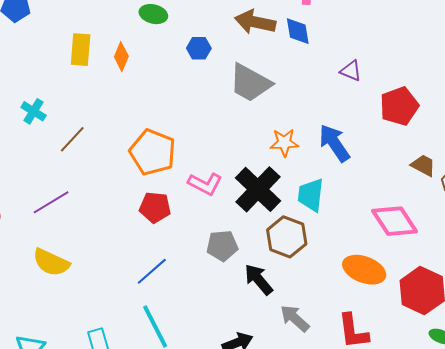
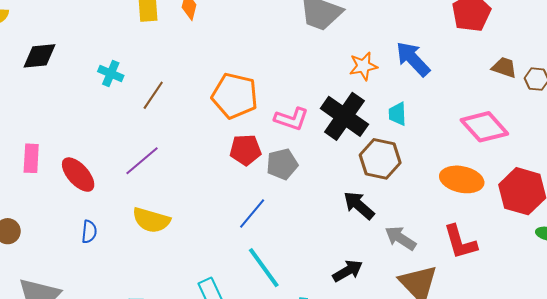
cyan trapezoid: (311, 195) -> (397, 114), size x0.7
gray pentagon: (222, 246) -> (282, 164), moved

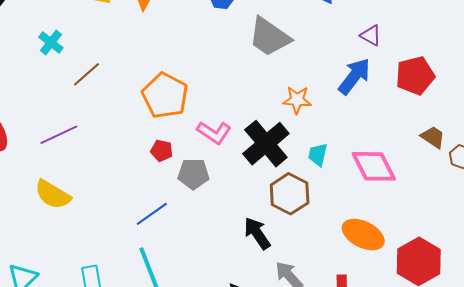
blue arrow: (413, 59) -> (354, 76), moved, turned 66
pink diamond: (484, 127) -> (374, 166), moved
red pentagon: (245, 150) -> (162, 151), size x0.7

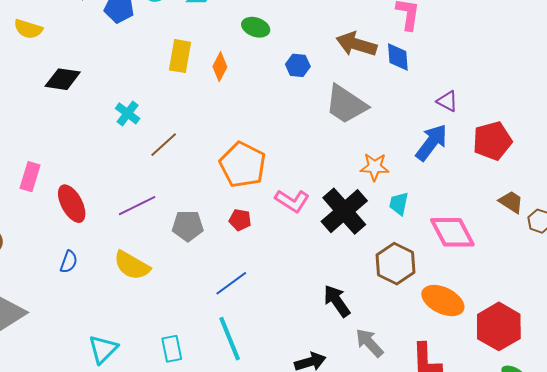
cyan trapezoid: (318, 155) -> (399, 204), moved
gray pentagon: (193, 174) -> (188, 226), moved
brown hexagon: (290, 194) -> (396, 264), moved

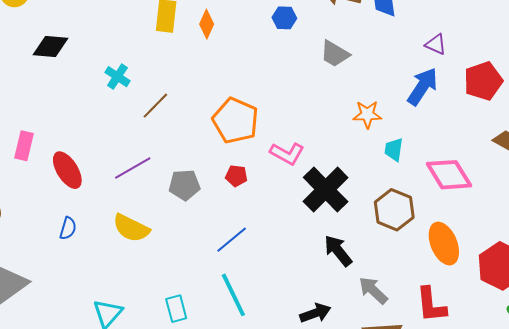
gray trapezoid: (346, 104) -> (335, 54), size x0.7
black cross: (344, 211) -> (326, 190), moved
orange ellipse: (443, 301) -> (444, 244), turned 45

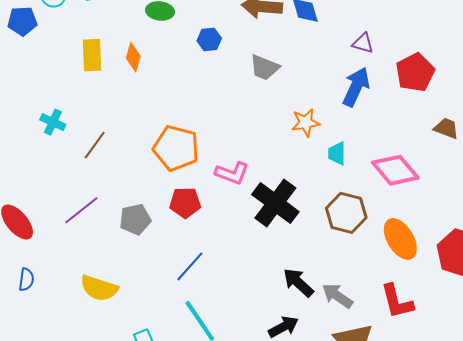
red pentagon: (236, 176) -> (185, 203), size x1.4
yellow semicircle: (131, 228) -> (99, 288), moved
black arrow: (338, 251) -> (298, 283), moved

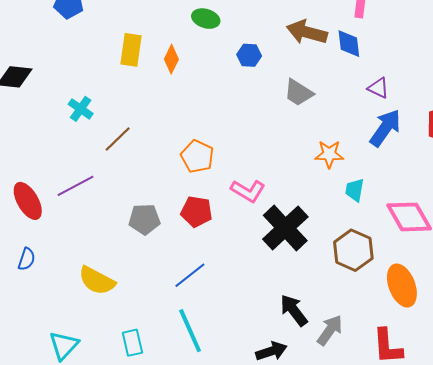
purple triangle: (363, 43) -> (378, 88), moved
orange pentagon: (176, 148) -> (197, 156), size x0.7
purple line: (81, 210) -> (76, 186), moved
gray arrow: (337, 296) -> (330, 330), turned 80

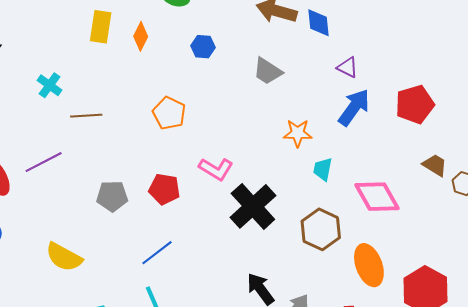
blue hexagon: (249, 55) -> (203, 47), moved
brown line: (118, 139) -> (86, 116), turned 40
orange pentagon: (197, 156) -> (169, 113), moved

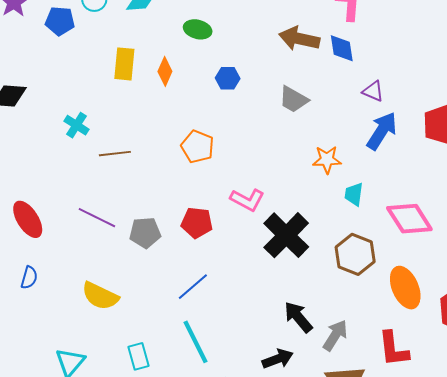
purple line: (44, 162) -> (97, 218), moved, turned 57

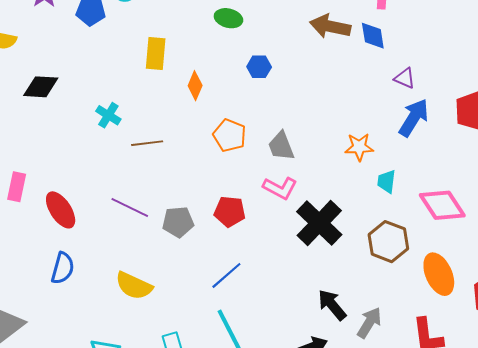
orange diamond: (165, 71) -> (195, 86), moved
gray trapezoid: (294, 99) -> (281, 146), moved, turned 40
blue semicircle: (29, 278) -> (63, 268), size x1.4

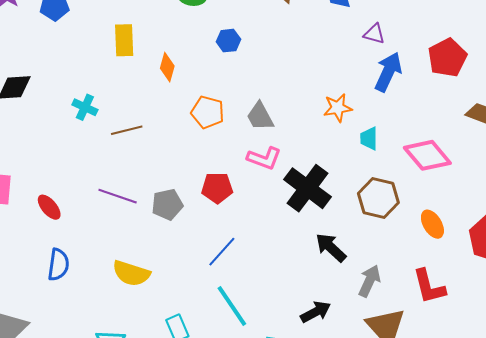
red ellipse: (61, 210) -> (49, 207), size x0.7
orange ellipse: (439, 274) -> (432, 224), size x0.7
black arrow: (332, 305) -> (331, 248), moved

